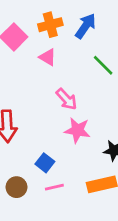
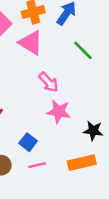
pink triangle: (48, 57) -> (31, 43), size x1.5

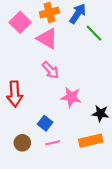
green line: (83, 50) -> (94, 33), moved
pink arrow: (49, 82) -> (51, 70), moved

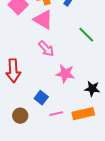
green line: (94, 33) -> (86, 35), moved
pink line: (53, 143) -> (56, 114), moved

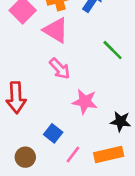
pink line: (56, 114) -> (73, 155), turned -40

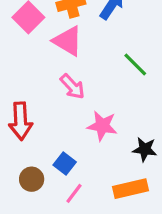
pink line: (73, 155) -> (74, 193), moved
brown circle: (25, 157) -> (32, 179), moved

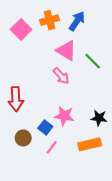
pink triangle: (68, 41) -> (66, 51), moved
pink arrow: (72, 87) -> (61, 76), moved
pink star: (102, 126) -> (64, 116), moved

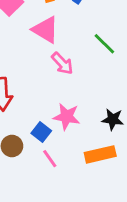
pink triangle: (66, 51) -> (46, 30), moved
pink line: (52, 147) -> (50, 159), turned -72

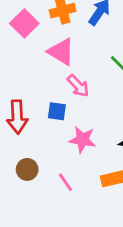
blue square: (41, 132) -> (57, 111), moved, turned -30

